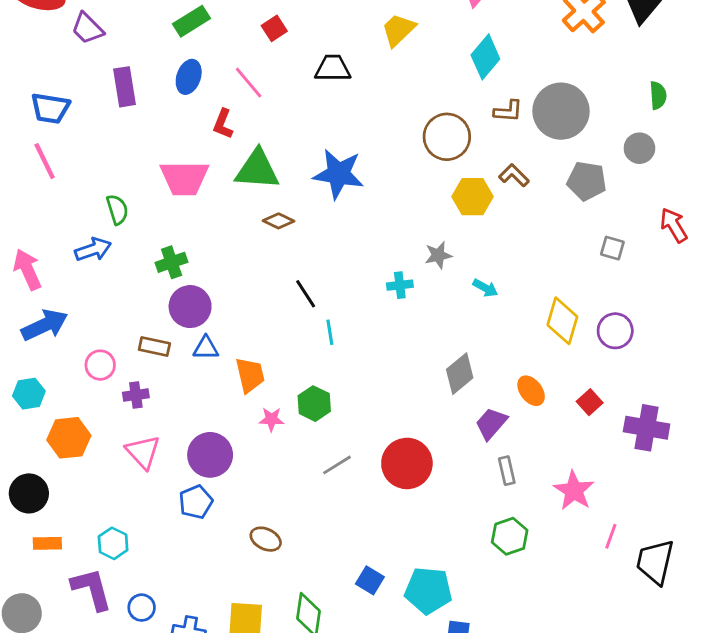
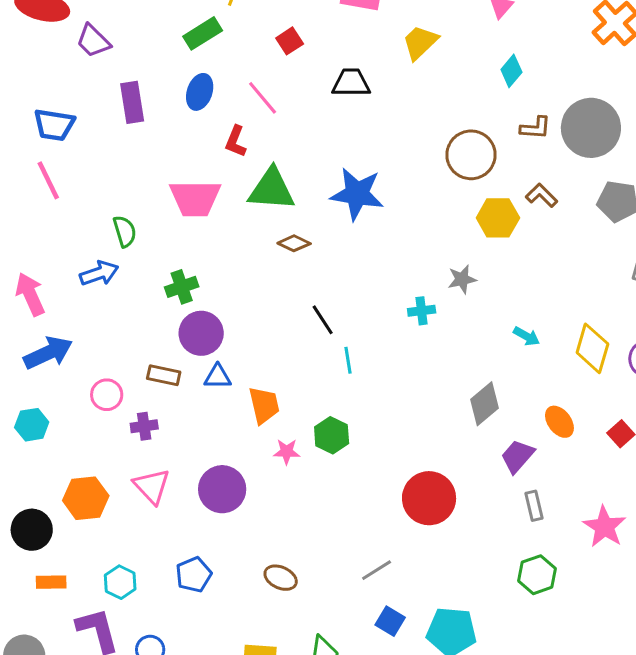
cyan diamond: (485, 57) -> (511, 71), size x0.7
cyan arrow: (485, 288) -> (526, 336), moved
orange hexagon: (69, 438) -> (86, 498), moved
gray line: (337, 465) -> (377, 570), moved
blue pentagon: (196, 502) -> (194, 575), moved

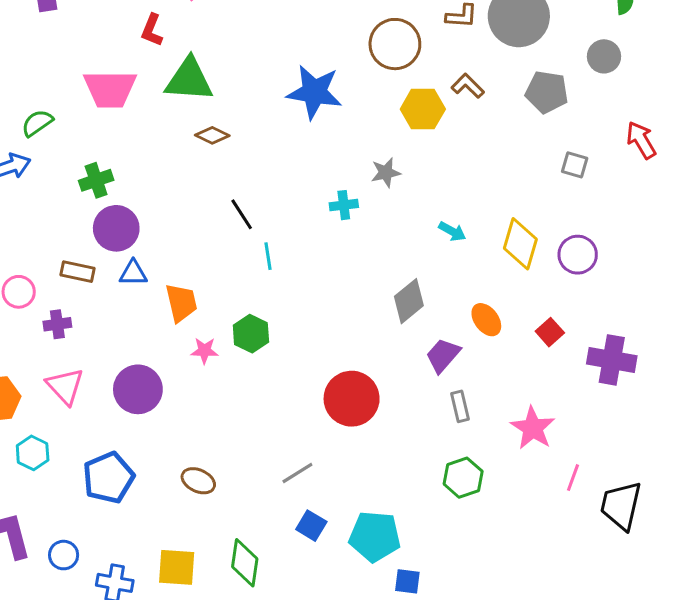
blue star: (357, 194) -> (314, 92), moved
green semicircle: (125, 231) -> (37, 123), turned -108
blue pentagon: (194, 575) -> (108, 478), size x1.4
cyan hexagon: (120, 582) -> (33, 453), moved

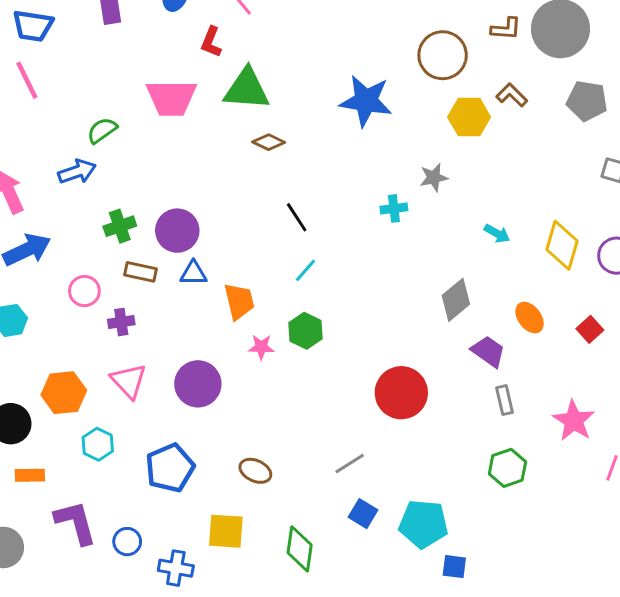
green cross: (96, 180) -> (120, 226), moved
cyan line: (268, 256) -> (306, 270), moved, turned 50
purple trapezoid: (443, 355) -> (488, 351), turned 84
yellow square: (177, 567) -> (226, 531), moved

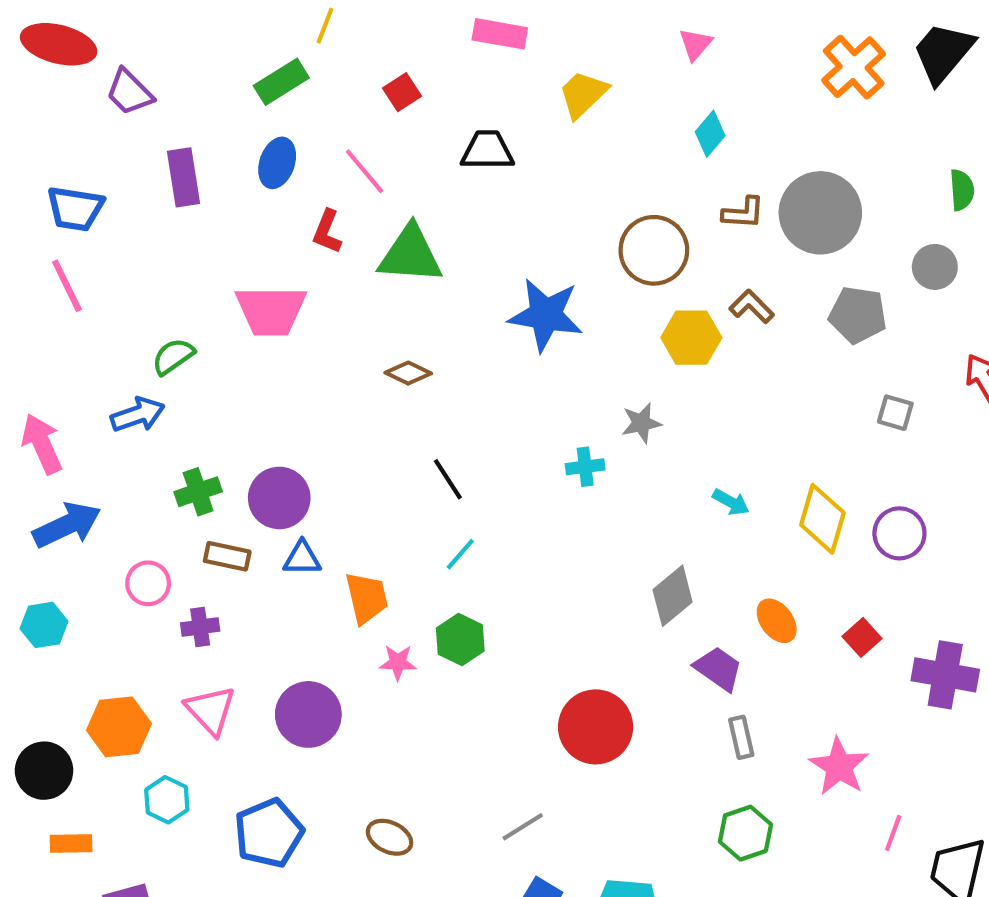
green triangle: (247, 89) -> (410, 254), moved

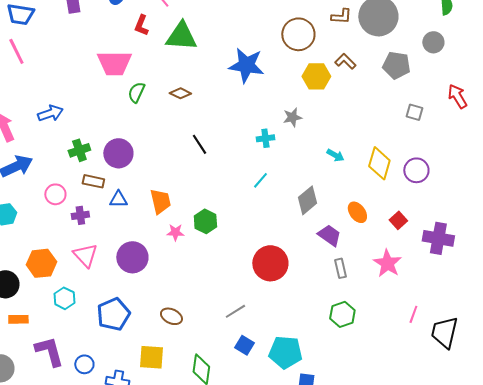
green semicircle: (173, 356) -> (136, 92), moved, turned -30
cyan line: (460, 554) -> (260, 180), moved
blue triangle: (302, 558) -> (118, 199), moved
pink star: (839, 766) -> (387, 263), moved

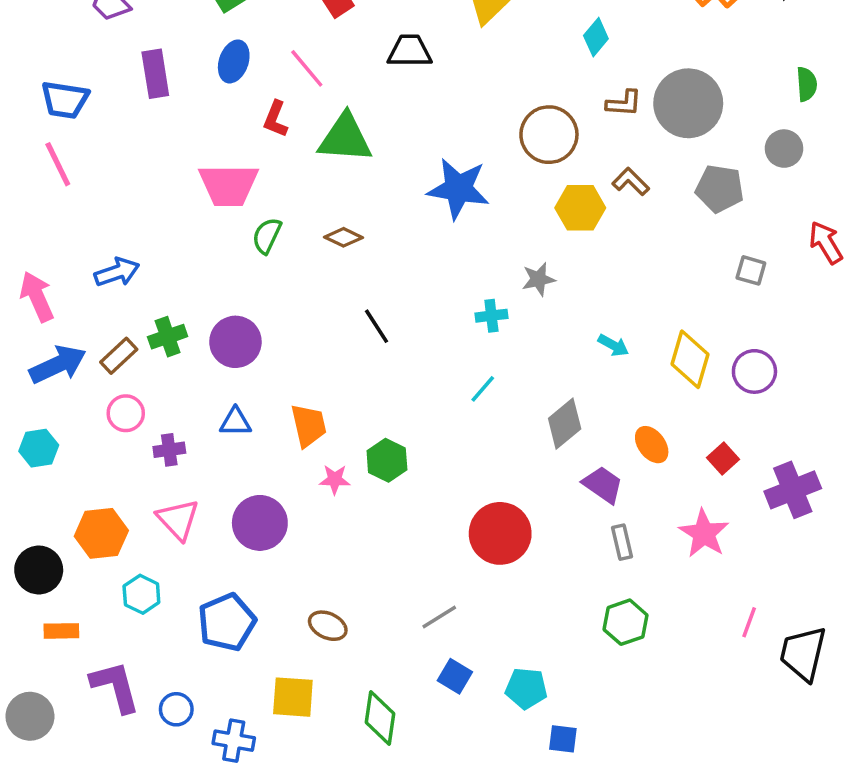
brown rectangle: (93, 181) -> (119, 356), moved, turned -55
purple cross: (438, 238) -> (793, 490), turned -32
cyan pentagon: (285, 352) -> (526, 688), size x0.7

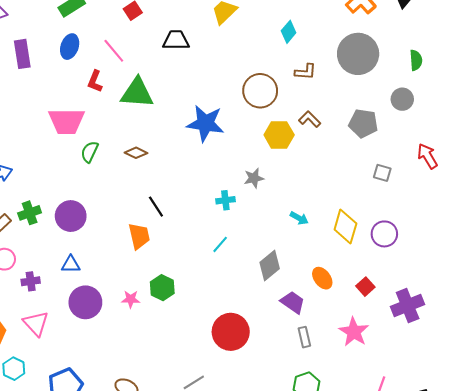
gray circle: (688, 103) -> (358, 54), moved
orange trapezoid: (309, 425) -> (139, 236), moved
purple circle: (260, 523) -> (85, 302), moved

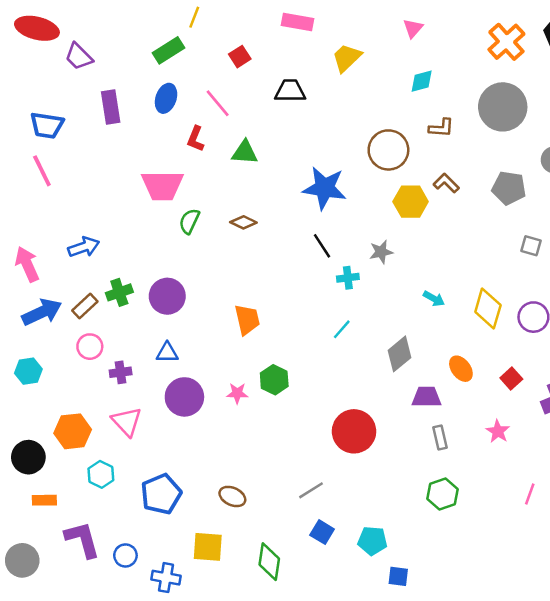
cyan diamond: (289, 32) -> (422, 81), turned 35
green triangle: (137, 93) -> (245, 152), size x0.7
black line: (156, 207) -> (322, 246), moved
purple trapezoid: (293, 302) -> (427, 397), turned -35
pink star: (354, 332) -> (498, 431), size x0.7

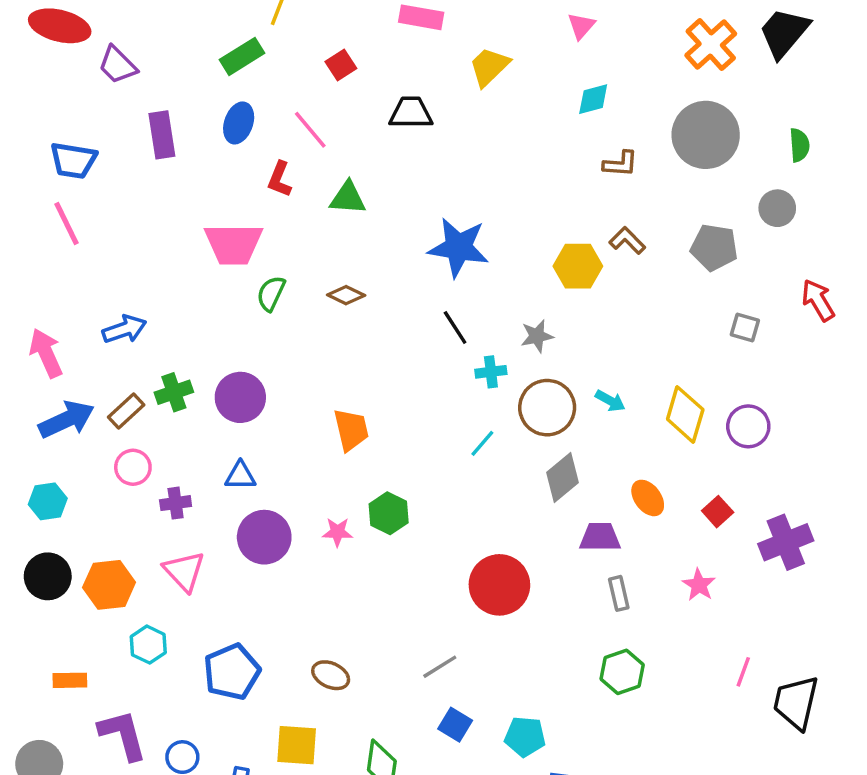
brown circle: (388, 150) -> (547, 408), moved
black circle: (28, 457) -> (48, 576), moved

